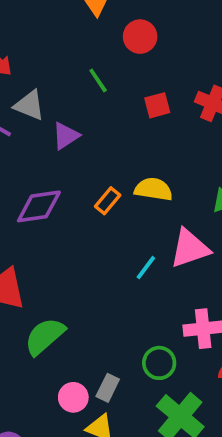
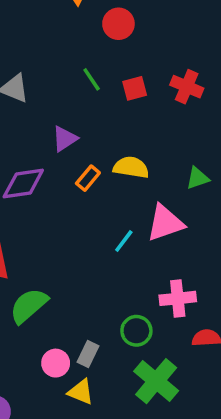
green line: (98, 80) -> (92, 79), moved
purple triangle: (66, 136) -> (65, 139), moved

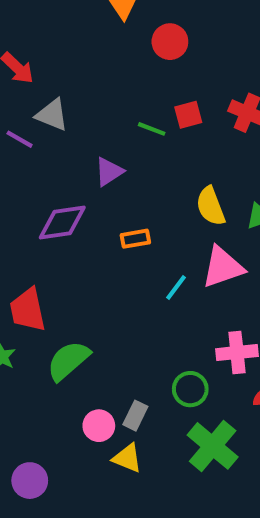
green line: (92, 79) -> (152, 129), moved, turned -35
yellow semicircle: (131, 167) -> (211, 206), moved, turned -120
orange rectangle: (88, 178) -> (135, 239), moved, turned 40

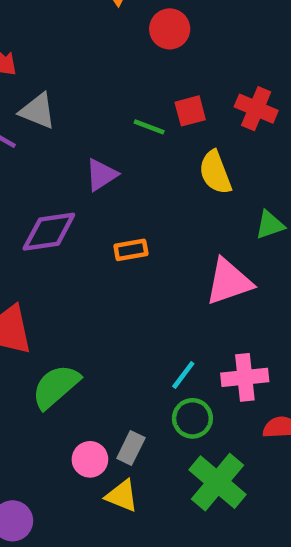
yellow semicircle: (211, 206) -> (215, 172), moved
cyan line: (176, 287) -> (183, 375), moved

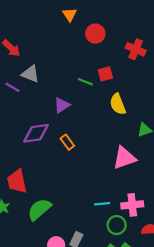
red cross: (256, 109) -> (136, 49), moved
orange rectangle: (131, 250) -> (67, 142), moved, turned 64
cyan line: (183, 375) -> (102, 204), turned 48
green circle: (192, 418) -> (117, 225), moved

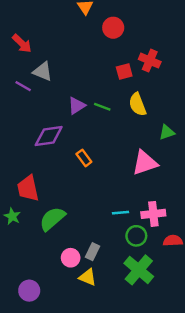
red cross: (136, 49) -> (150, 61), moved
green line: (85, 82) -> (102, 107), moved
orange rectangle: (67, 142) -> (84, 158), moved

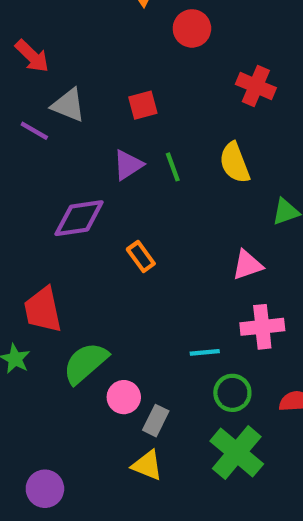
red square: (124, 72) -> (143, 105), moved
green line: (102, 107) -> (173, 167), turned 49
pink triangle: (145, 163) -> (247, 265), size x0.7
pink cross: (153, 214) -> (262, 327), moved
pink circle: (71, 258) -> (124, 397), moved

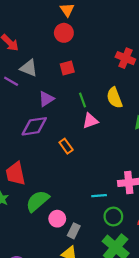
red circle: (192, 28) -> (64, 33), moved
purple triangle: (128, 165) -> (46, 99), moved
pink triangle: (247, 265) -> (90, 121), moved

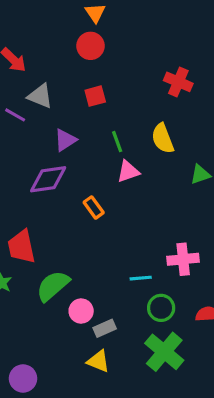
gray rectangle: (74, 231) -> (105, 328), turned 40

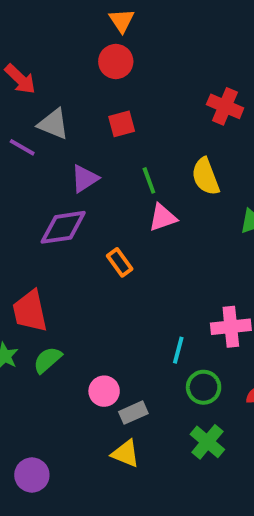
cyan line: (141, 278) -> (178, 350), turned -70
green semicircle: (53, 286) -> (48, 360), moved, size x0.7
green cross: (164, 352) -> (207, 442), size x0.7

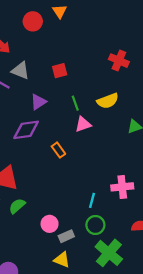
red circle: (116, 61) -> (33, 21), moved
yellow semicircle: (206, 177) -> (108, 101), turned -90
green circle: (204, 387) -> (95, 225), moved
green cross: (207, 442) -> (109, 253), size x1.4

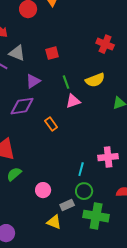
gray rectangle: (66, 236) -> (67, 205), moved
green cross: (109, 253) -> (96, 216), turned -30

